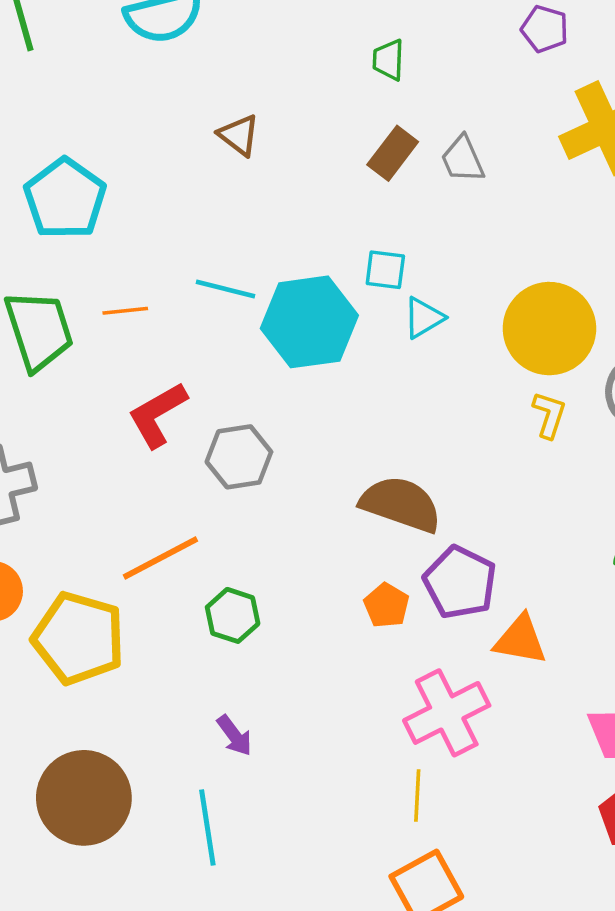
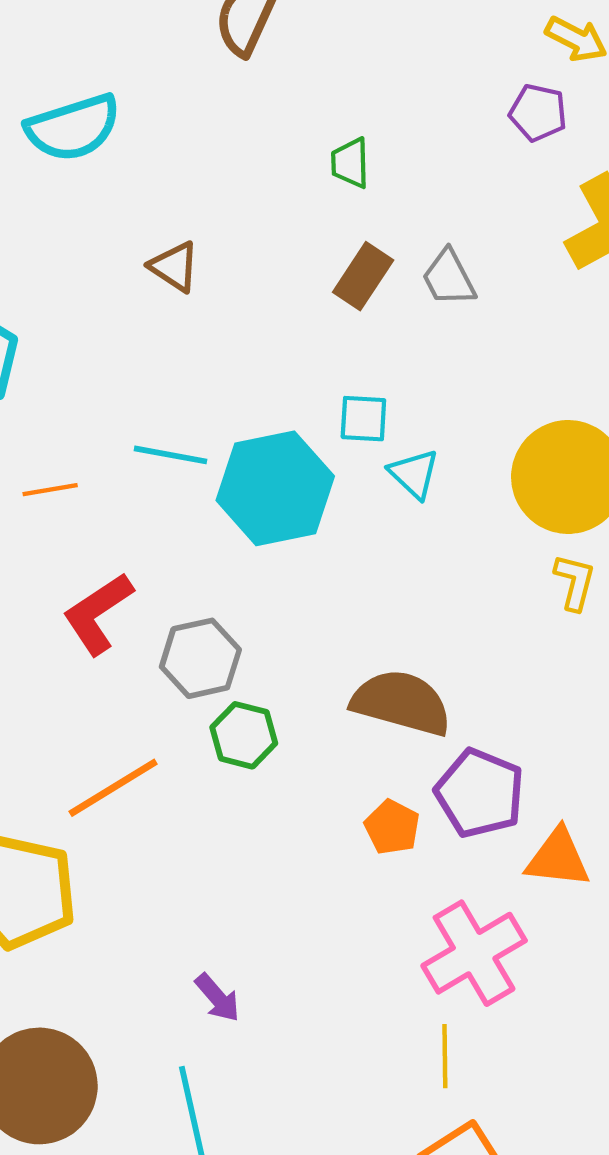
cyan triangle: (424, 318) -> (414, 474), turned -42
green hexagon: (233, 615) -> (244, 735), moved

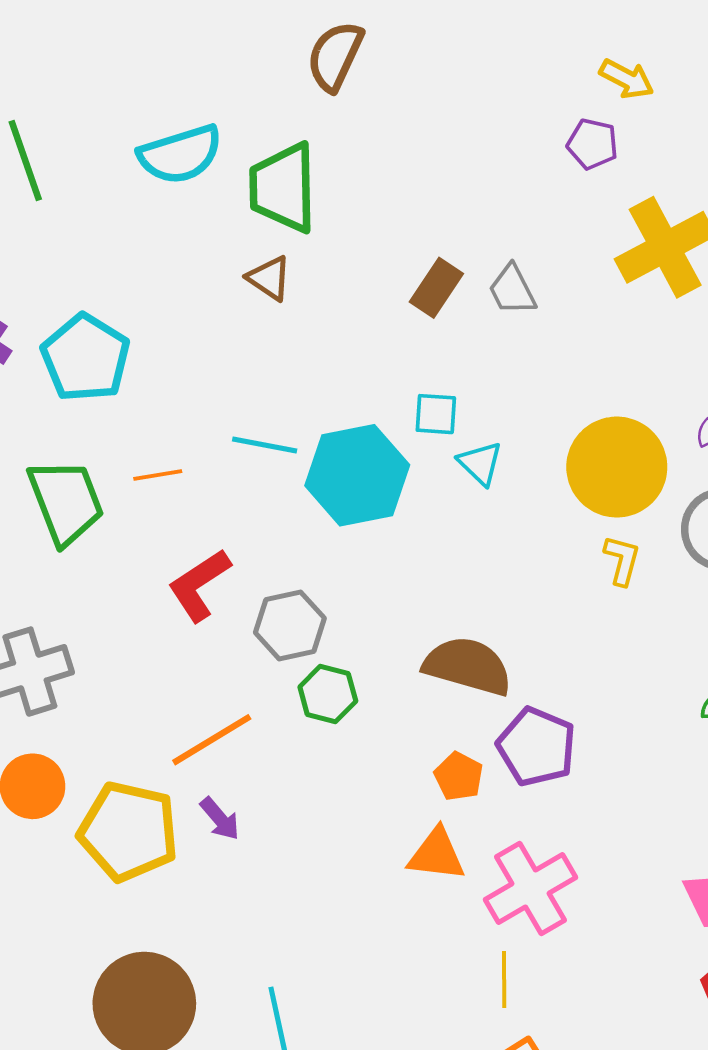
green trapezoid: (350, 163) -> (283, 188), moved, size x2.0
orange triangle: (558, 858) -> (436, 855), moved
purple arrow: (218, 998) -> (220, 819), moved

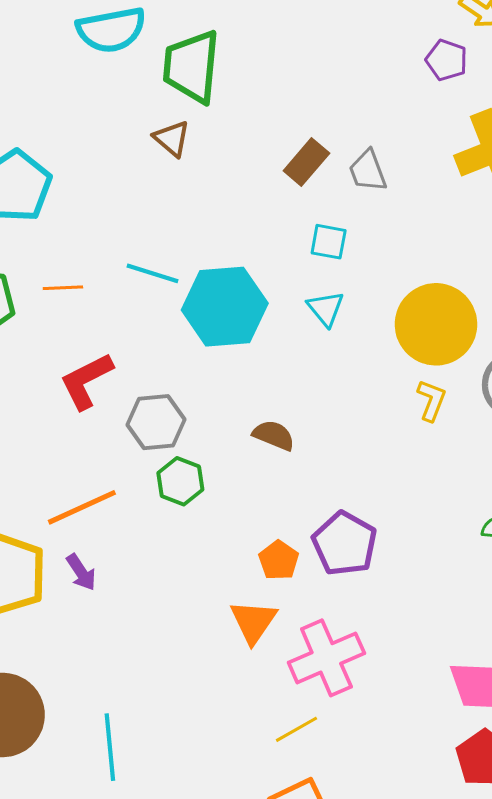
cyan square: (436, 414) -> (329, 242), moved
brown semicircle: (468, 666) -> (274, 435), moved, size x0.6
orange triangle: (436, 855) -> (253, 622), turned 51
yellow line: (504, 980) -> (296, 729), turned 54

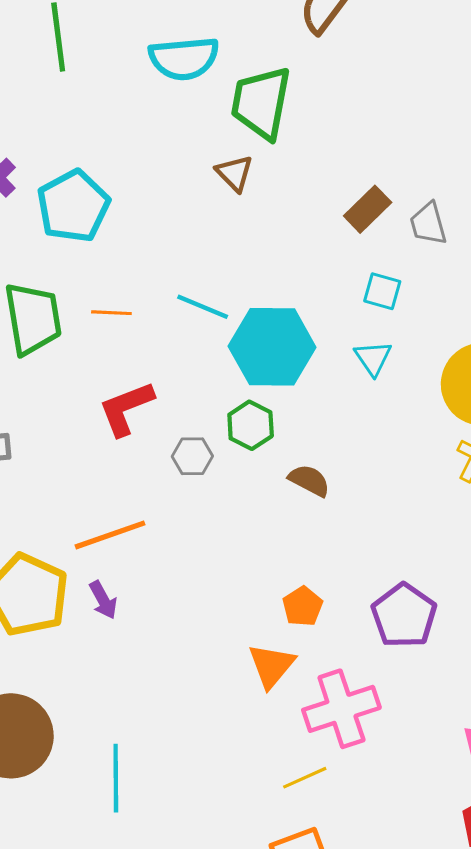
gray hexagon: (156, 422) -> (192, 456), size x0.7
green hexagon: (180, 481) -> (251, 425), moved
purple pentagon: (345, 544) -> (404, 616), moved

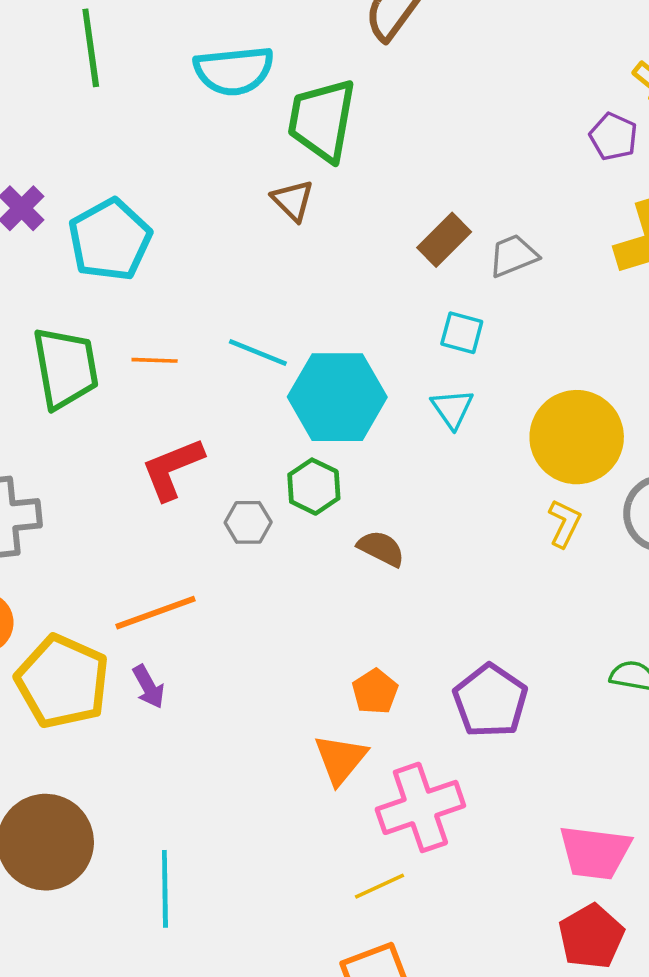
gray trapezoid: (428, 224) -> (513, 256), turned 84

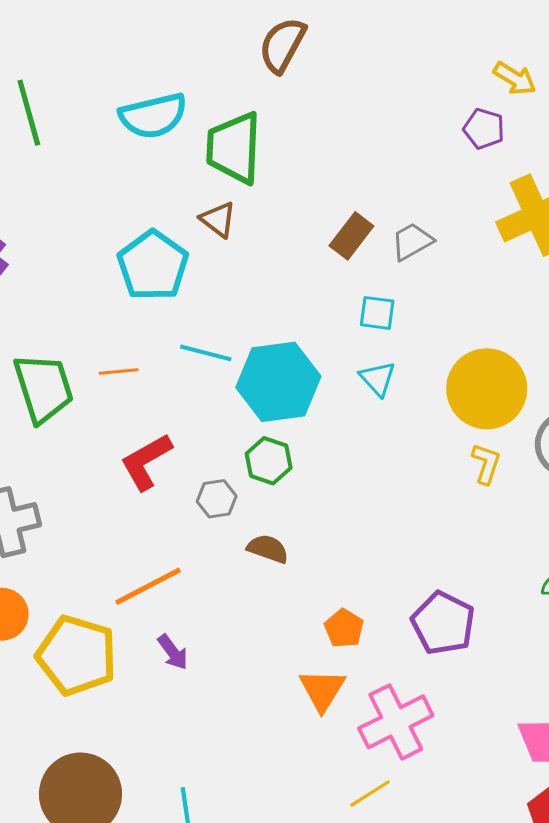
cyan pentagon: (110, 240) -> (153, 265), moved
brown semicircle: (381, 548) -> (268, 549), moved
purple arrow: (149, 687) -> (173, 652), moved

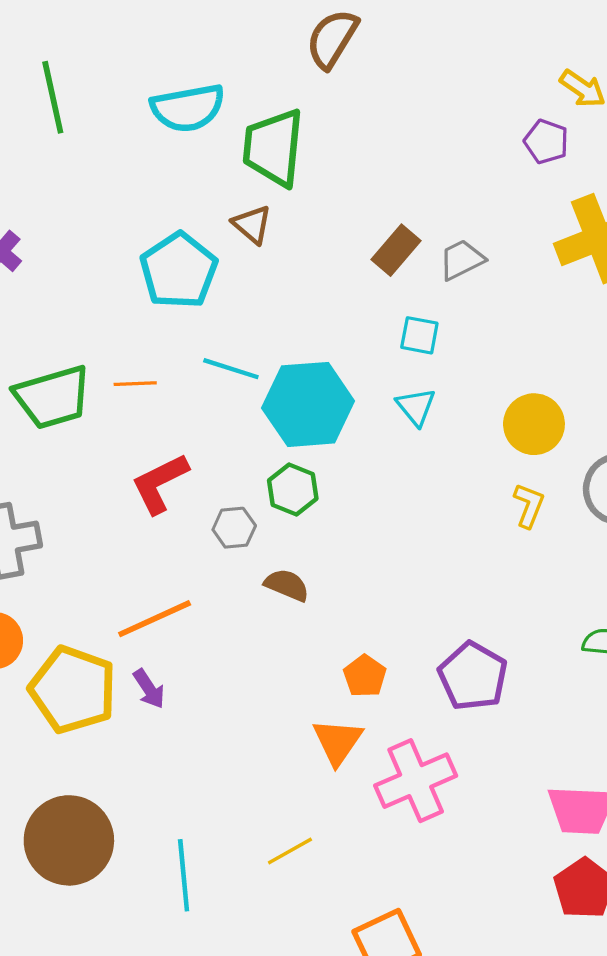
green trapezoid: (44, 388) -> (53, 397), turned 88
yellow circle: (487, 389) -> (534, 424), size x0.7
purple arrow: (173, 652) -> (149, 689), moved
yellow line: (370, 794) -> (290, 851), moved

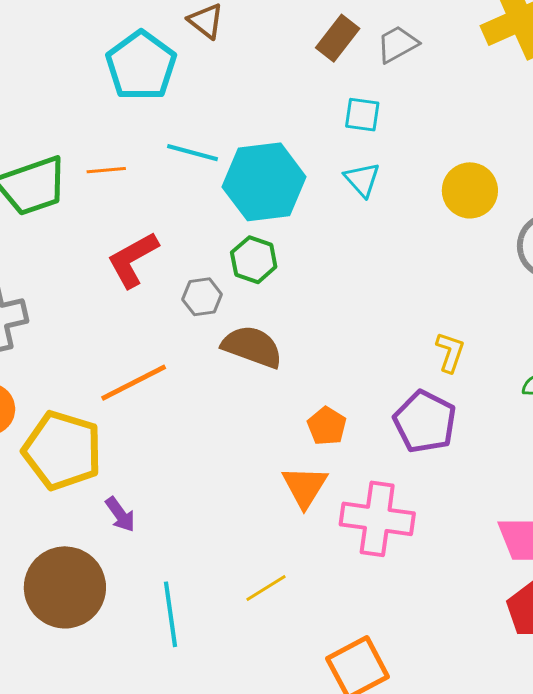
yellow L-shape: (529, 505) -> (450, 352), moved
brown semicircle: (287, 585) -> (252, 347), size x1.5
purple arrow: (149, 689) -> (120, 514), moved
pink cross: (416, 781) -> (377, 519), turned 34

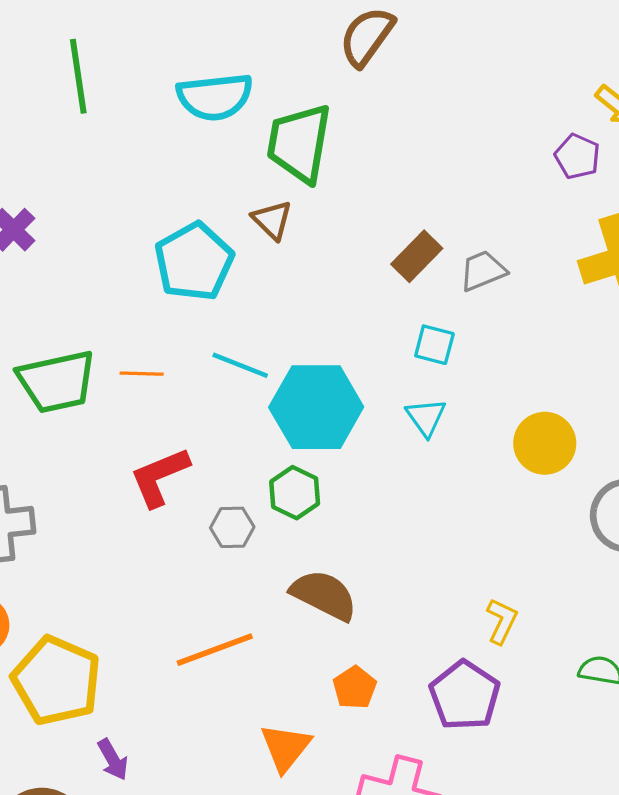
brown semicircle: (252, 347) -> (324, 595), moved
orange line: (134, 383) -> (215, 650), moved
orange triangle: (305, 487) -> (286, 747), moved

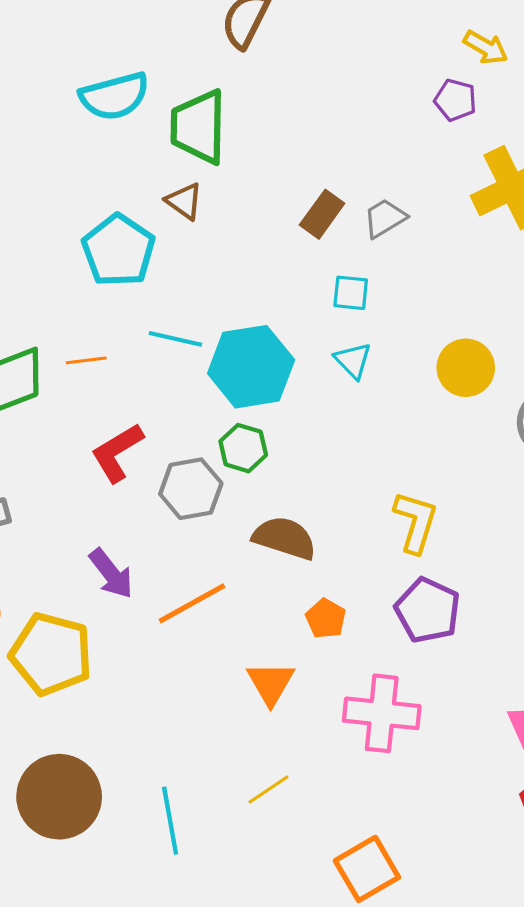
gray hexagon: (232, 527) -> (191, 489), size x1.5
yellow L-shape: (502, 621) -> (416, 522), moved, size x1.5
purple arrow: (113, 760) -> (111, 574), moved, size x1.4

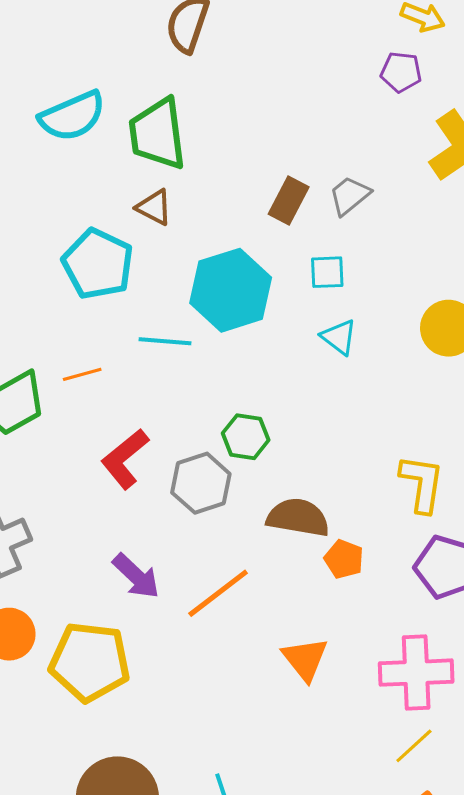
cyan hexagon: (251, 367) -> (231, 290), moved
orange pentagon: (326, 619) -> (344, 559), moved
yellow line: (269, 790) -> (414, 746), moved

